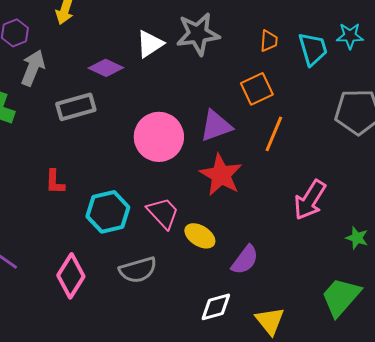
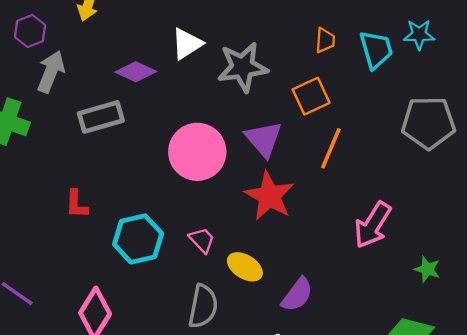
gray star: (198, 34) -> (243, 67), moved
purple triangle: (216, 126) -> (263, 139), turned -51
pink trapezoid: (163, 213) -> (202, 240), size x0.7
gray semicircle: (138, 270) -> (203, 306), moved, turned -63

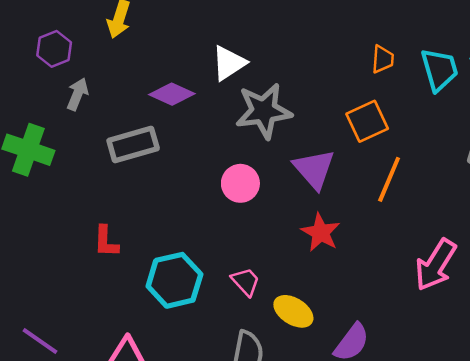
gray star: (243, 67) -> (264, 111), moved
gray arrow: (51, 72) -> (77, 94), size x0.7
pink circle: (197, 152) -> (240, 183), size x0.6
red star: (269, 196) -> (321, 232), size x0.7

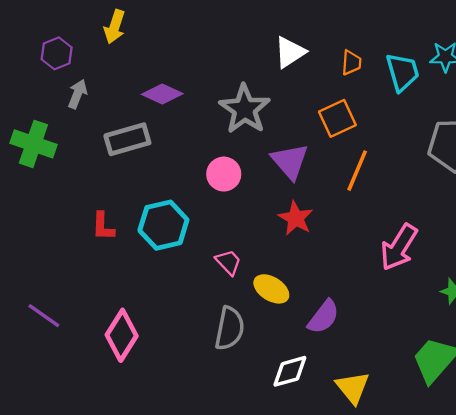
white triangle: (229, 63) -> (290, 52), moved
gray star: (264, 111) -> (245, 109), turned -30
cyan hexagon: (174, 280) -> (163, 225), moved

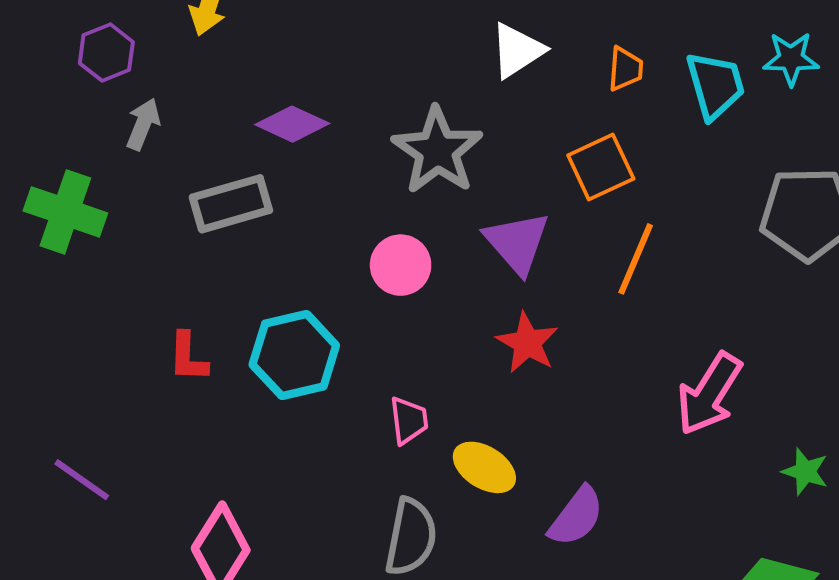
pink trapezoid: (228, 262) -> (409, 420), turned 36
purple line: (44, 316) -> (82, 480), moved

